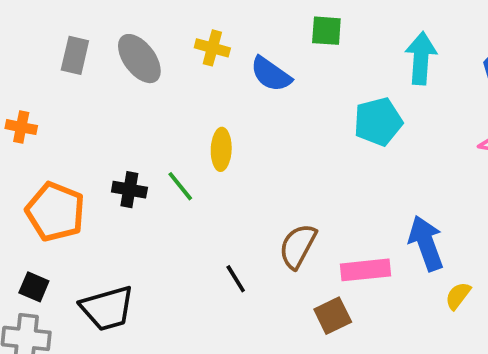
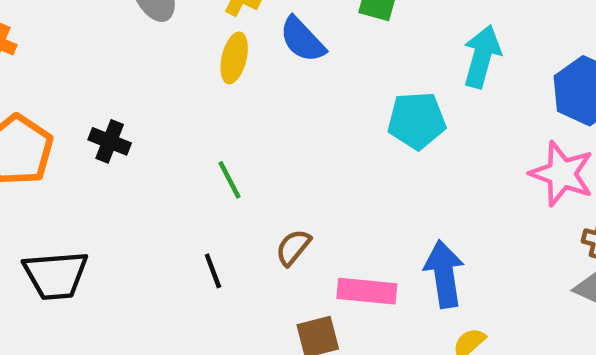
yellow ellipse: (221, 149) -> (234, 58), moved
green line: (180, 186) -> (229, 180), moved
brown semicircle: (298, 246) -> (293, 247), size x0.7

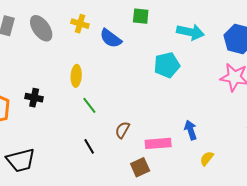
cyan arrow: (482, 56) -> (190, 32), turned 96
yellow ellipse: (234, 58) -> (76, 76), moved
blue arrow: (444, 274) -> (191, 130), size x0.7

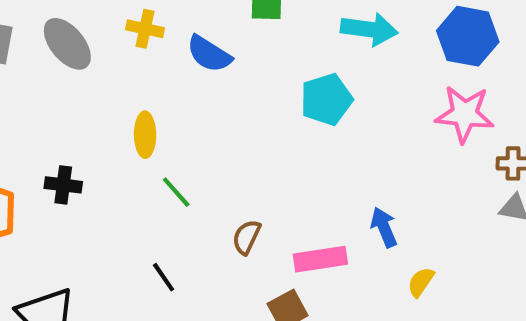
black line: (89, 146) -> (164, 277), moved

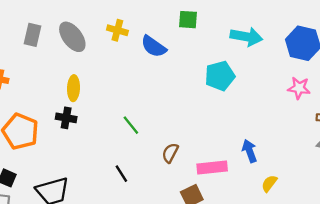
pink star: (465, 114) -> (299, 88), size x0.7
yellow ellipse: (145, 135) -> (73, 88), moved

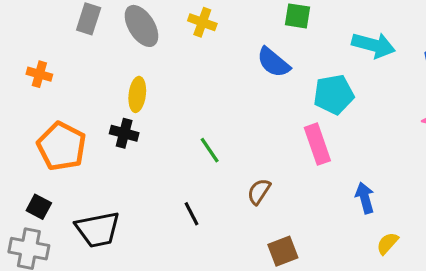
blue semicircle: (154, 46) -> (273, 62), moved
pink rectangle: (212, 168) -> (317, 144), moved, turned 72

